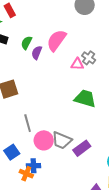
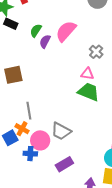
pink triangle: (77, 64) -> (87, 74), moved
pink circle: (44, 140) -> (40, 140), moved
purple rectangle: (82, 148) -> (64, 164), moved
orange cross: (26, 174) -> (22, 129), moved

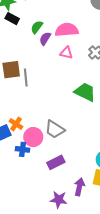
pink semicircle: (66, 31) -> (67, 30), turned 40
pink triangle: (87, 74) -> (66, 53), moved
gray line: (29, 111) -> (26, 77), moved

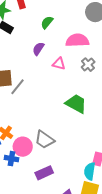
green semicircle: (37, 27) -> (47, 22), moved
pink semicircle: (67, 30) -> (77, 40), moved
gray line: (26, 77) -> (18, 87), turned 42

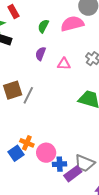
pink semicircle: (77, 40) -> (72, 24), moved
gray trapezoid: (44, 140) -> (85, 163), moved
blue cross: (11, 159) -> (60, 164), moved

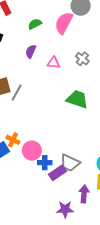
pink semicircle: (72, 24) -> (64, 23), turned -50
green semicircle: (43, 26) -> (35, 24), turned 32

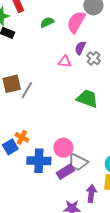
purple semicircle: (31, 51) -> (80, 48), moved
pink circle: (32, 151) -> (63, 148), moved
blue cross: (45, 163) -> (39, 161), moved, size x1.6

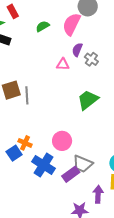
gray line: (27, 90) -> (27, 95), turned -30
green trapezoid: (87, 99) -> (88, 100), turned -55
pink circle: (63, 148) -> (62, 141), moved
blue cross: (39, 161) -> (44, 165), turned 35

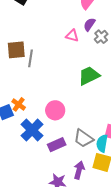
gray trapezoid: (83, 164) -> (83, 138), moved

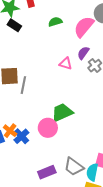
green trapezoid: (89, 76) -> (62, 113), moved
pink circle: (55, 110) -> (48, 128), moved
blue cross: (32, 130) -> (21, 136), moved, size x0.7

